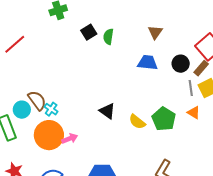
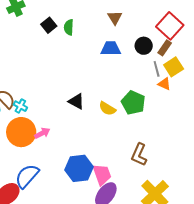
orange triangle: (194, 113) -> (164, 84), moved

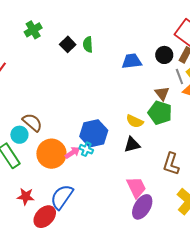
brown triangle: (115, 18) -> (162, 93), moved
black triangle: (76, 101) -> (132, 145), moved, turned -36
cyan cross: (20, 106) -> (86, 149), moved
blue hexagon: (79, 168) -> (94, 133), moved

